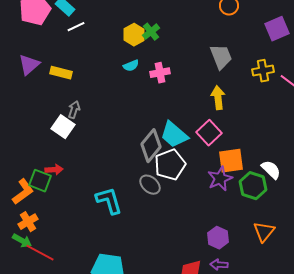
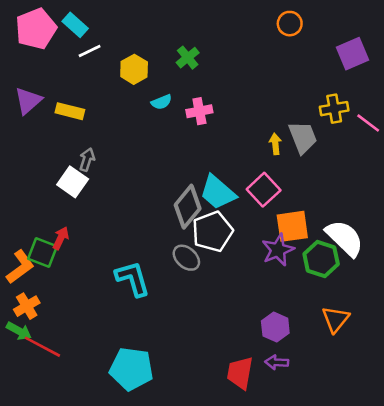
yellow hexagon: (134, 35) -> (134, 69), moved
gray trapezoid: (221, 57) -> (303, 137), moved
yellow arrow: (218, 98) -> (275, 144), size x0.7
red arrow: (54, 170) -> (61, 238), turned -60
white semicircle: (271, 170) -> (345, 238), size x1.5

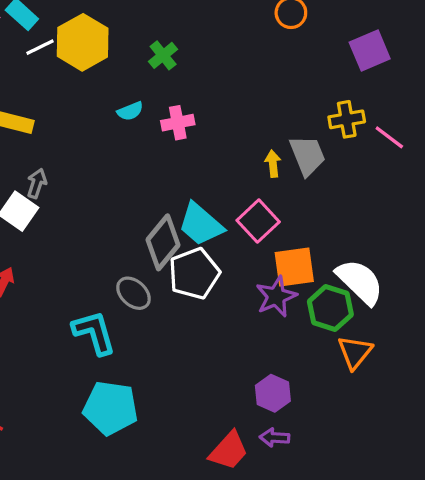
yellow hexagon: (134, 69) -> (83, 42), moved, size x1.5
gray ellipse: (186, 258) -> (133, 293), moved
orange triangle: (335, 319) -> (355, 352), moved
cyan pentagon: (131, 369) -> (111, 408), moved
red trapezoid: (240, 373) -> (229, 451), turned -148

